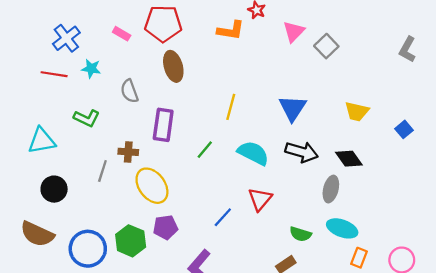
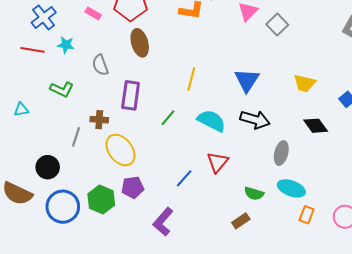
cyan triangle: (42, 141) -> (21, 110), size x0.6
black diamond: (349, 159) -> (316, 126), moved
black circle: (54, 189) -> (48, 167), moved

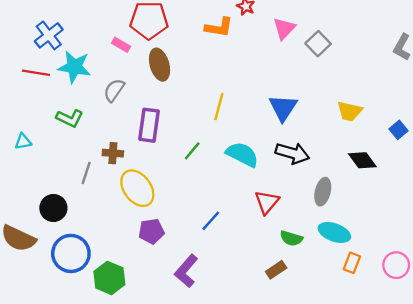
pink rectangle: (93, 13) -> (121, 45), moved
cyan star: (66, 45) -> (74, 67), size x1.6
gray semicircle: (100, 65) -> (114, 90), turned 55
red triangle: (218, 162) -> (267, 202), moved
green hexagon: (101, 200) -> (109, 278), moved

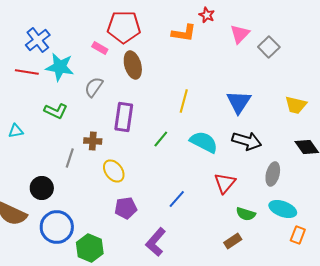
yellow ellipse: (137, 188) -> (114, 171), size x0.7

